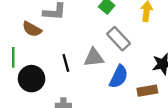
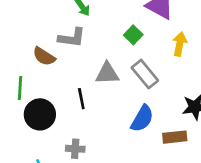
gray triangle: (94, 57) -> (107, 73), moved

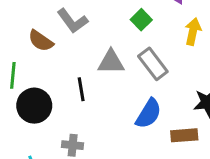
gray L-shape: (72, 38) -> (72, 21), turned 44

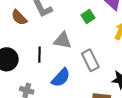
gray rectangle: (153, 64) -> (90, 60), moved
blue semicircle: (149, 114) -> (61, 78), moved

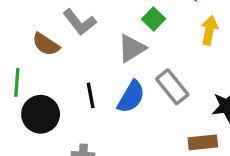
gray triangle: (63, 40) -> (132, 48), moved, turned -30
blue semicircle: (61, 78) -> (131, 97), moved

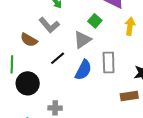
gray rectangle: (172, 87) -> (109, 63), turned 40
black line: (91, 95) -> (58, 58), moved, turned 63

